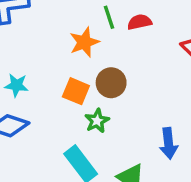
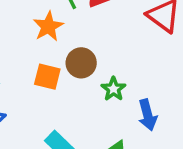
green star: (97, 121) -> (114, 89), moved

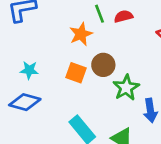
green star: (114, 89) -> (126, 88), size x1.4

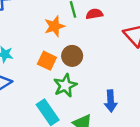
green star: (126, 88) -> (65, 85), moved

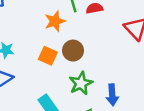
green star: (65, 85) -> (81, 83), moved

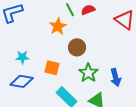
orange square: (48, 56) -> (52, 68), moved

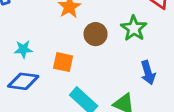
green star: (88, 73) -> (134, 28), moved

